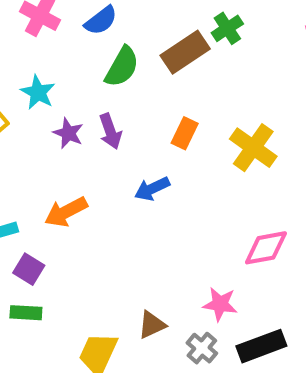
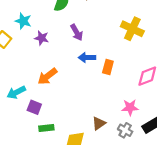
purple arrow: (110, 131) -> (77, 32), moved
orange rectangle: (185, 133) -> (108, 67), moved
blue arrow: (152, 189) -> (87, 58), turned 35
green rectangle: (26, 313) -> (46, 128), moved

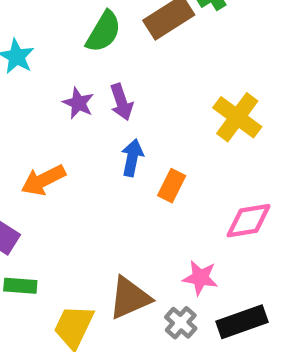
purple star: (42, 38) -> (78, 103), moved
blue arrow: (87, 58) -> (132, 158), turned 91
brown triangle: (99, 123) -> (130, 298), size x1.5

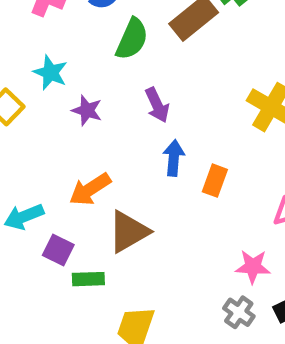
purple star: (78, 103) -> (87, 110), moved
green rectangle: (20, 286) -> (88, 279), moved
brown triangle: (130, 298) -> (129, 232), moved

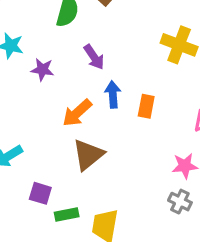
orange arrow: (90, 189) -> (77, 113), moved
purple square: (58, 250) -> (40, 193), moved
green rectangle: (88, 279) -> (67, 215), moved

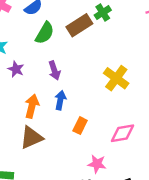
orange rectangle: (146, 106) -> (80, 126), moved
orange arrow: (77, 113) -> (32, 106), turned 130

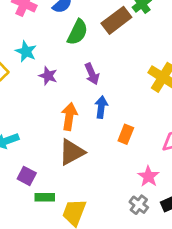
pink star: (97, 164) -> (148, 176), turned 30

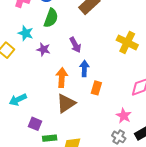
green semicircle: (78, 32) -> (51, 18), moved
orange rectangle: (126, 134) -> (96, 88), moved

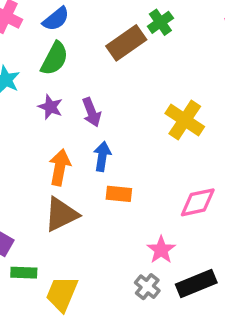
purple star: (43, 49) -> (50, 107), moved
orange rectangle: (96, 88) -> (119, 194), turned 72

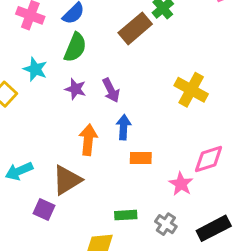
brown triangle: (61, 214) -> (67, 180), moved
pink star: (161, 250) -> (181, 184), moved
green rectangle: (24, 273) -> (126, 215), moved
gray cross: (147, 287) -> (166, 224), moved

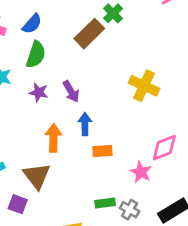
brown triangle: (67, 180) -> (37, 176), turned -32
green rectangle: (126, 215) -> (105, 203), moved

